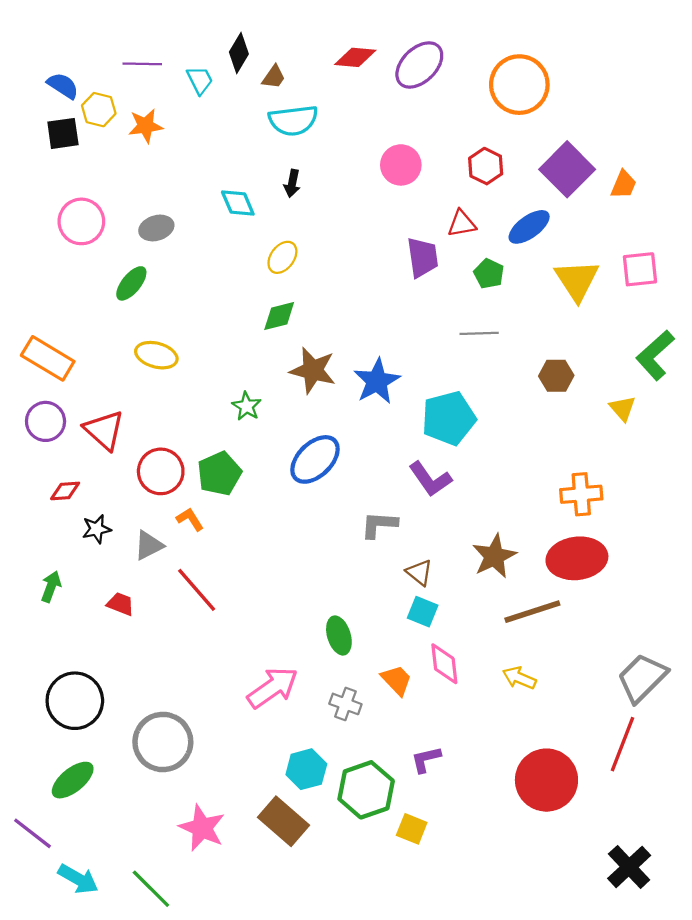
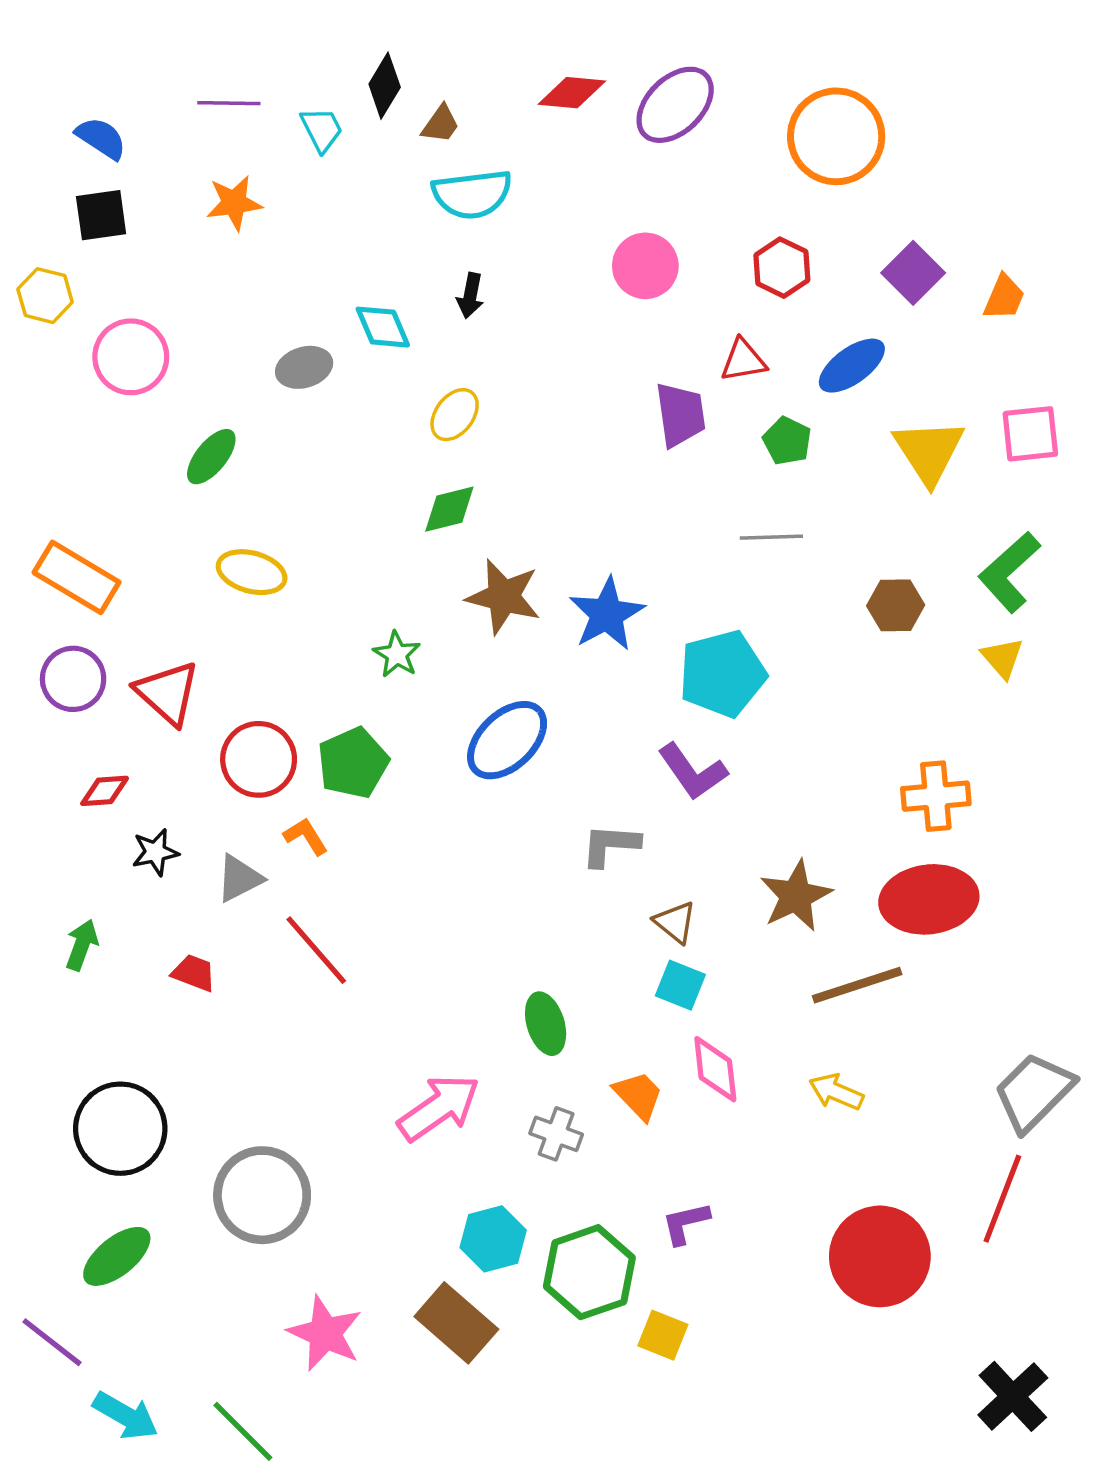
yellow hexagon: (99, 110) -> (45, 296), moved
purple square: (567, 169) -> (913, 273), size x0.7
gray ellipse: (156, 228) -> (304, 367), moved
green L-shape: (655, 355) -> (1009, 572), moved

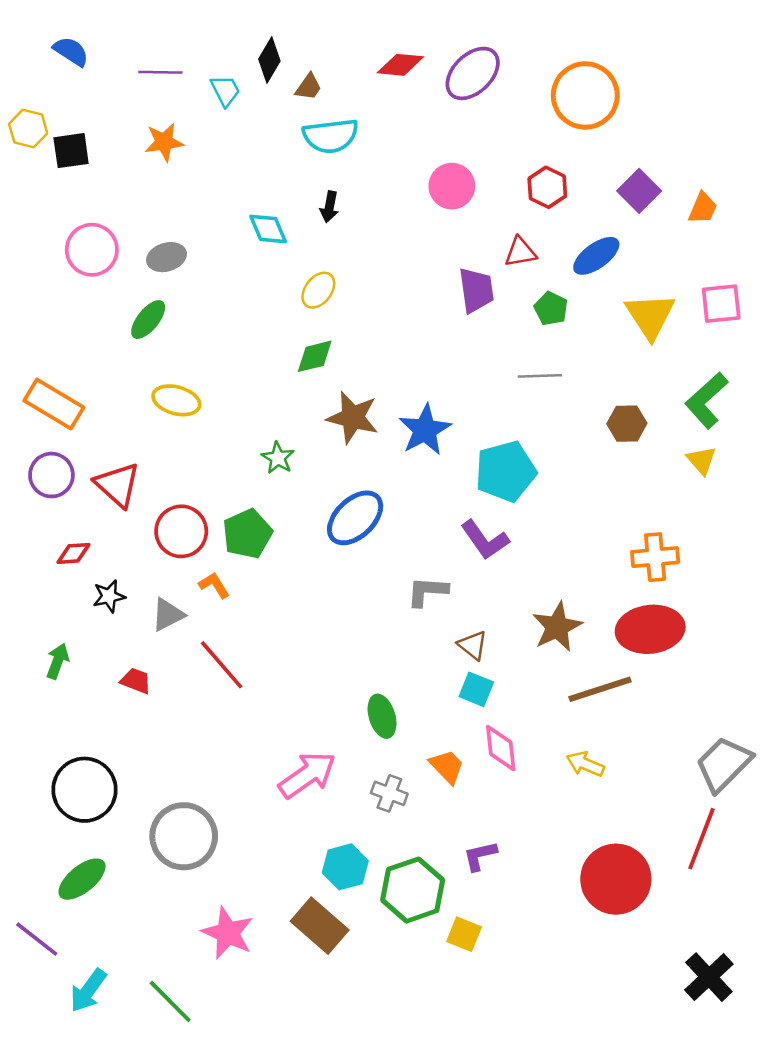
blue semicircle: (101, 138) -> (71, 51), moved
yellow hexagon: (45, 296) -> (28, 129), moved
gray ellipse: (304, 367) -> (167, 257), moved
cyan arrow: (126, 1416) -> (88, 991), turned 96

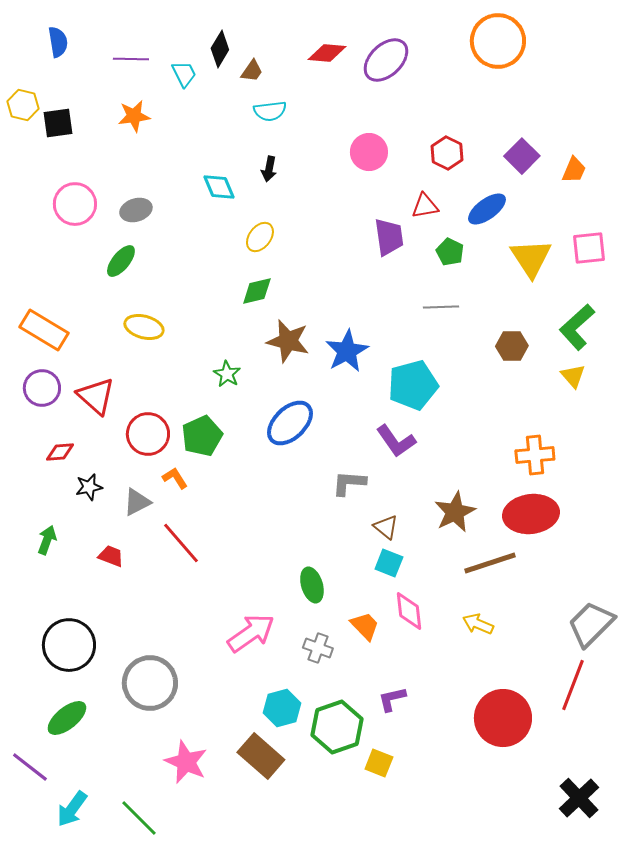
blue semicircle: (71, 51) -> (58, 42), turned 48
orange circle: (585, 95) -> (498, 41), moved
cyan semicircle: (331, 136) -> (270, 111), size x0.7

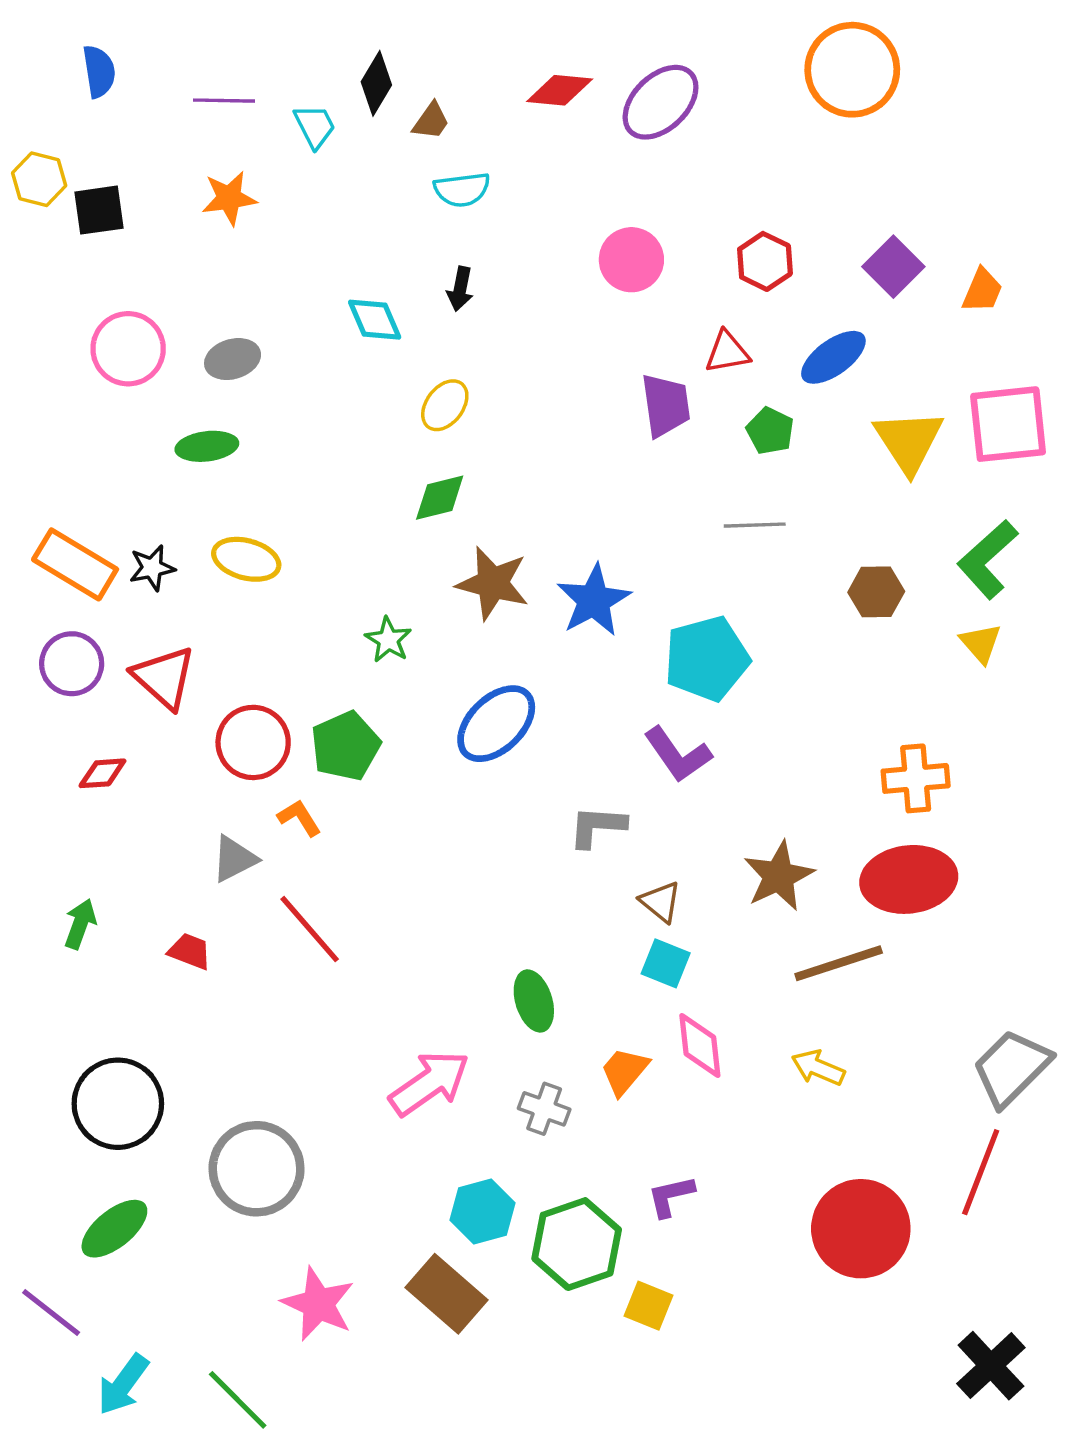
pink square: (589, 248) -> (1008, 424), size x1.4
green ellipse: (121, 261) -> (207, 446), turned 44
black star: (89, 487) -> (152, 568), moved
orange trapezoid: (365, 626) -> (625, 1071), turned -96

